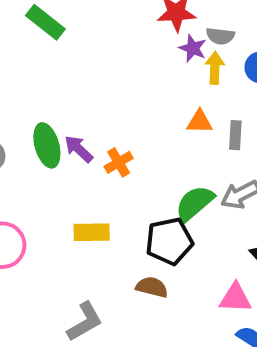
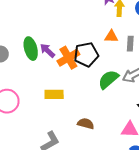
orange cross: (119, 162) -> (68, 58), size x1.5
black pentagon: (169, 241) -> (86, 54), moved

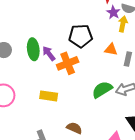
black pentagon: (86, 54) -> (81, 36), moved

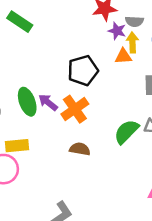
orange triangle: (111, 49) -> (123, 56), moved
yellow rectangle: (49, 96) -> (17, 146), moved
brown semicircle: (74, 128) -> (80, 149), moved

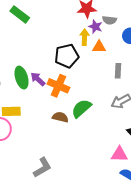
yellow arrow: (132, 42) -> (85, 37), moved
orange cross: (75, 109) -> (58, 86), turned -35
green semicircle: (126, 132) -> (81, 108), moved

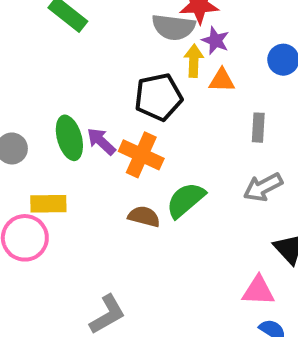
gray semicircle: (109, 20) -> (173, 27), moved, size x1.5

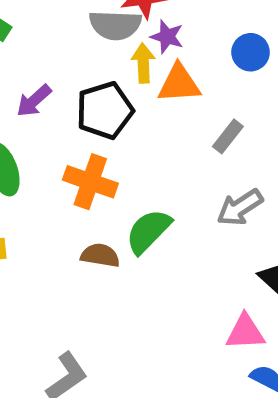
orange triangle: (222, 80) -> (179, 84), size x1.4
gray rectangle: (258, 128) -> (228, 136), turned 40
purple arrow: (101, 141) -> (34, 101), moved, turned -80

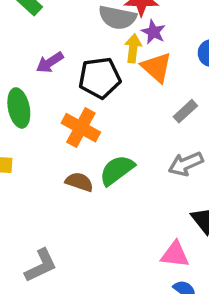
orange triangle: (179, 84) -> (157, 67), turned 36

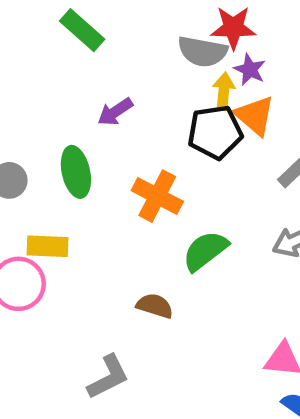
black pentagon: (100, 78) -> (215, 132), moved
brown semicircle: (79, 182) -> (155, 306), moved

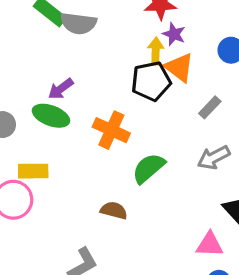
gray semicircle: (203, 51) -> (78, 23), moved
purple arrow: (115, 112) -> (61, 89), moved
green ellipse: (76, 172) -> (51, 116), turned -54

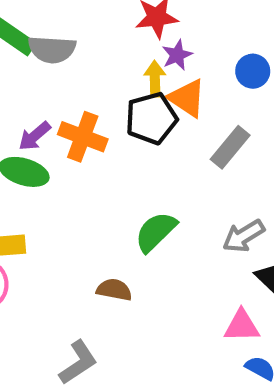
purple star: (174, 34) -> (177, 55), turned 30
gray rectangle: (210, 107) -> (230, 147), size x1.4
orange cross: (111, 130) -> (83, 137), moved
gray arrow: (214, 157) -> (244, 236), moved

